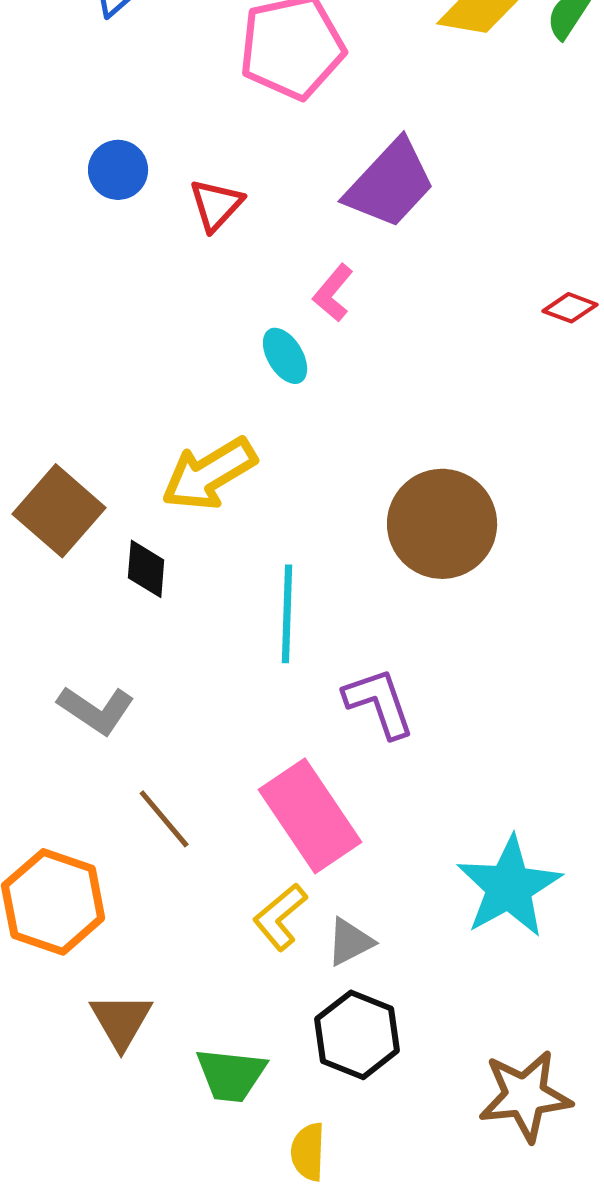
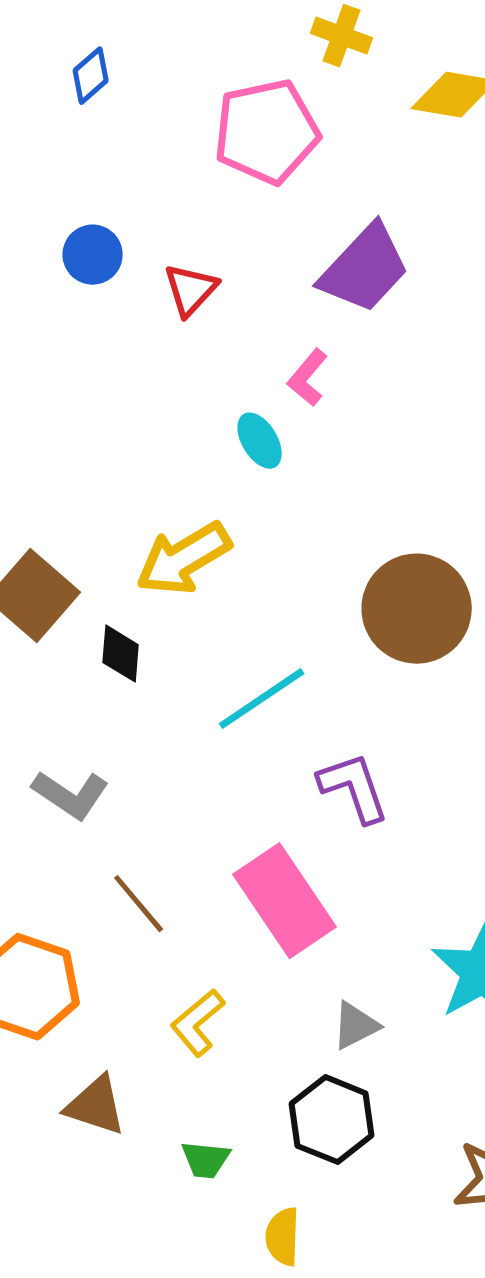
cyan line: (287, 614) -> (262, 699), turned 54
yellow L-shape: (280, 917) -> (198, 1023), moved
gray triangle: (350, 942) -> (356, 1026), moved
brown triangle: (121, 1021) -> (96, 1106), turned -42
green trapezoid: (231, 1075) -> (206, 1160), size x0.7

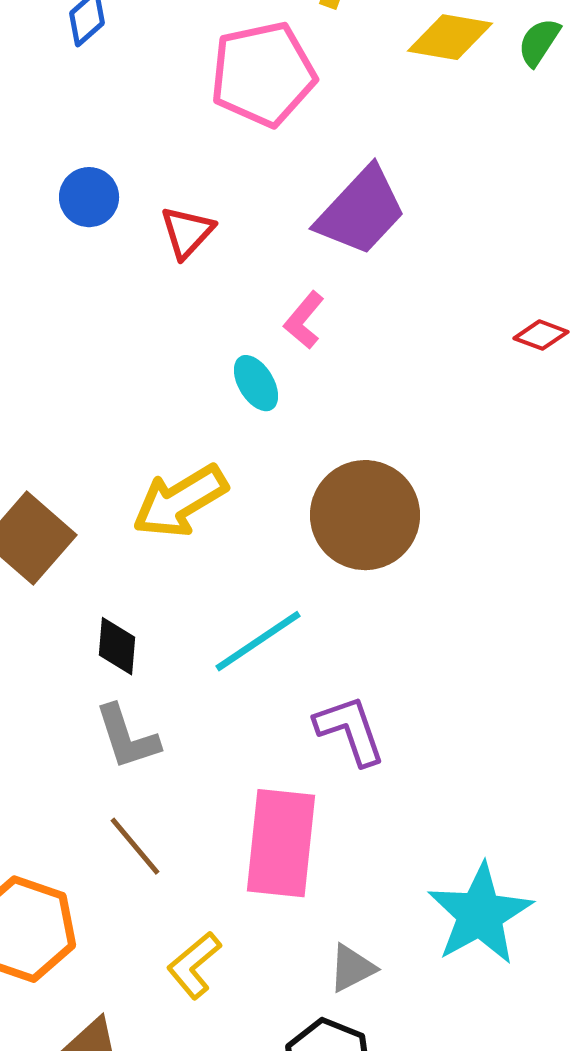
brown circle: (417, 609) -> (365, 515), moved
black diamond: (121, 654) -> (117, 646), moved
gray L-shape: (71, 795) -> (127, 737), moved, turned 38
pink rectangle: (285, 901) -> (281, 843), turned 40

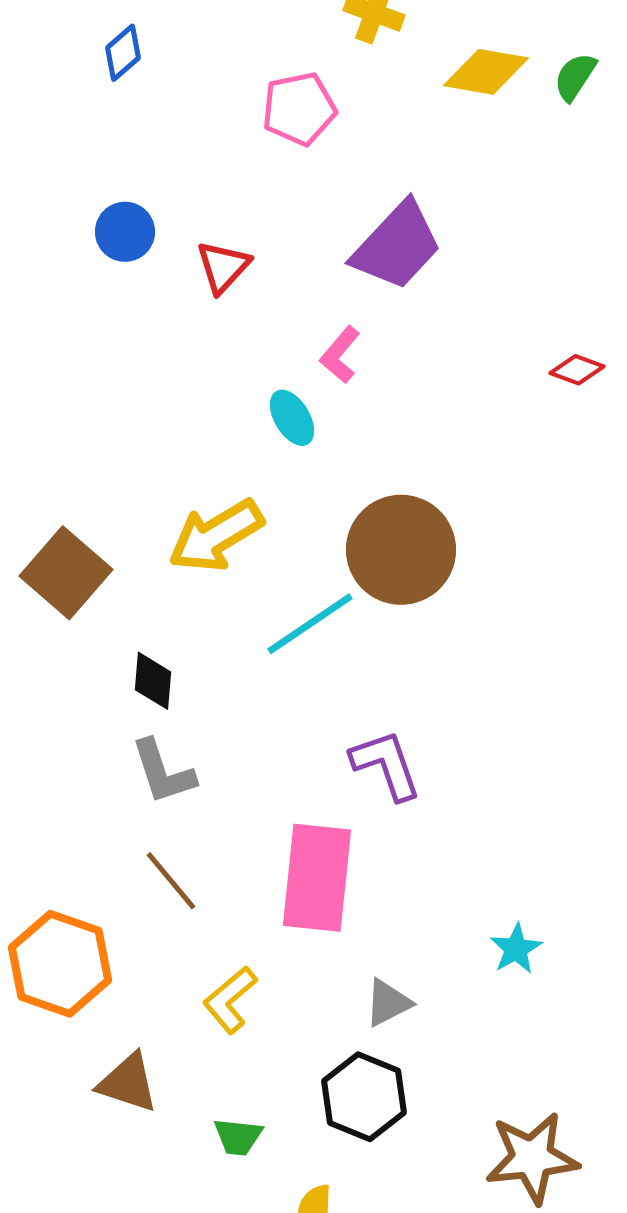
pink pentagon: (263, 74) -> (299, 109), size x0.7
cyan line: (258, 641) -> (310, 624), moved
cyan star: (480, 914) -> (516, 949), size x0.5

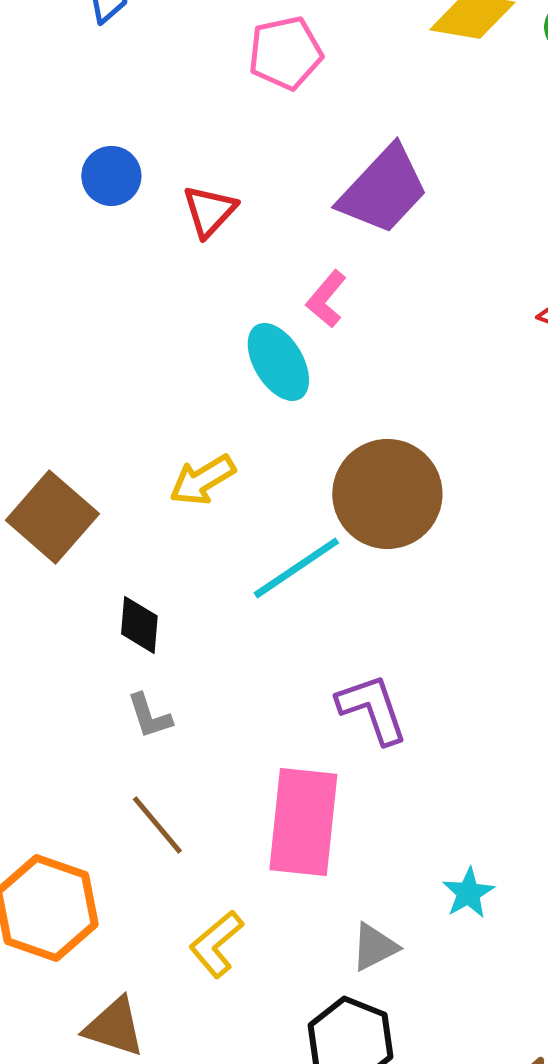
cyan ellipse: (292, 418) -> (278, 362), size x1.4
yellow arrow: (216, 536) -> (202, 480), size x0.7
gray L-shape: (163, 772) -> (149, 716), size x0.7
cyan star: (516, 949) -> (468, 893), moved

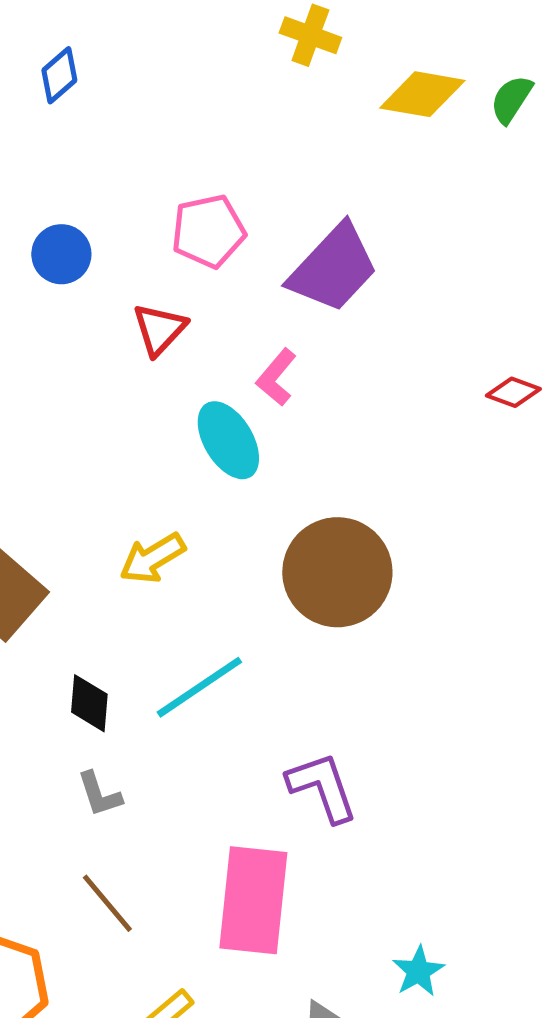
pink pentagon: (285, 53) -> (208, 231), moved
red triangle: (209, 211) -> (159, 329), moved
cyan line: (296, 568) -> (199, 687), moved

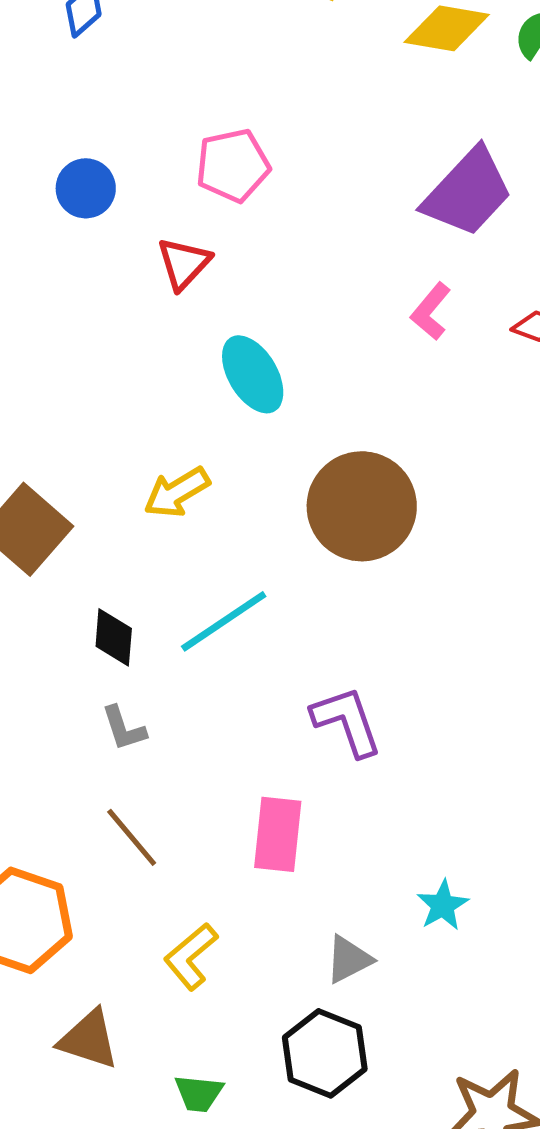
purple trapezoid: (333, 268) -> (468, 192), moved
pink L-shape: (276, 377) -> (431, 311), moved
pink rectangle: (253, 900) -> (278, 834), size x0.7

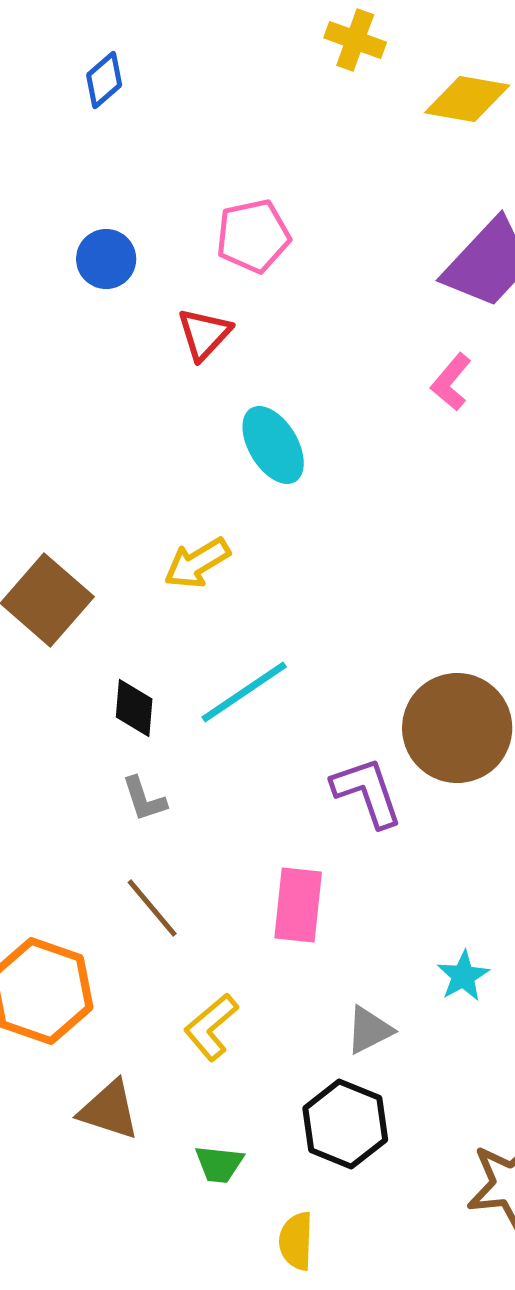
brown circle: (362, 506) -> (457, 728), moved

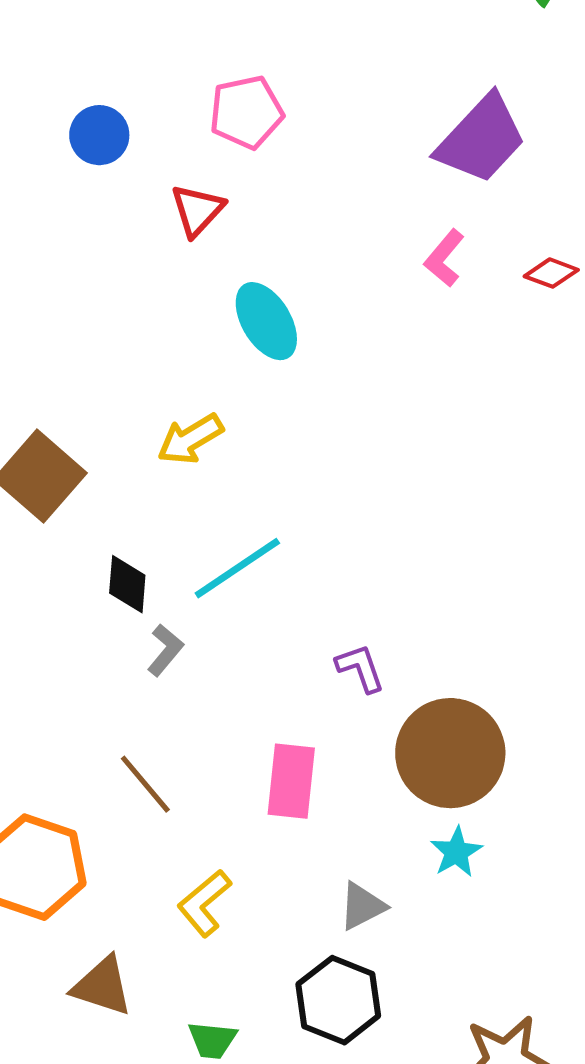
brown circle: (457, 728) -> (450, 753), moved
purple L-shape: (367, 792) -> (360, 668), size x0.7
gray L-shape: (144, 799) -> (165, 650), moved, turned -122

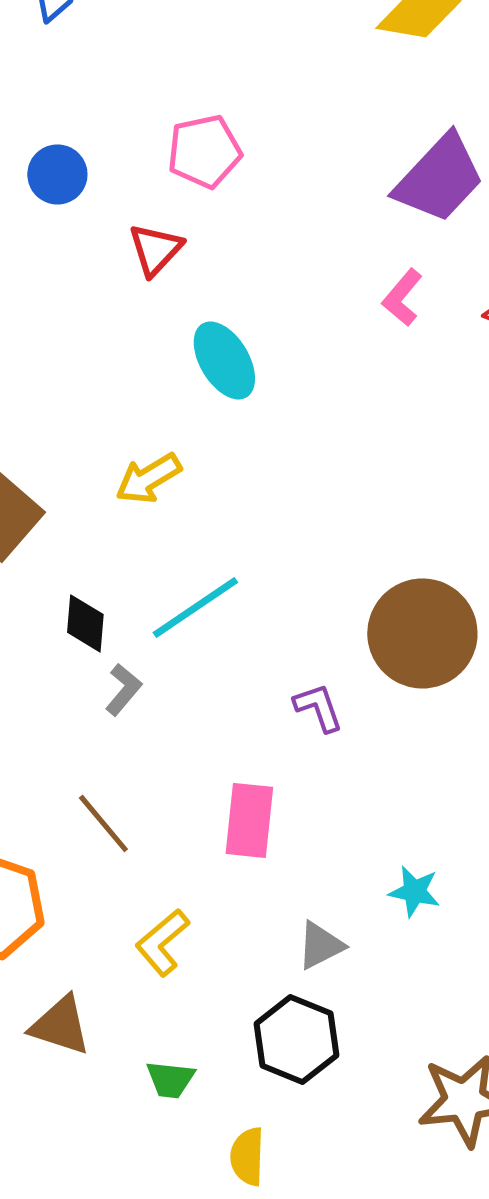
brown circle: (450, 753) -> (422, 633), moved
cyan star: (456, 852) -> (414, 891), turned -30

